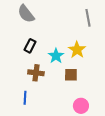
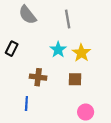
gray line: (88, 18) -> (68, 19), moved
black rectangle: (30, 46) -> (12, 49), moved
cyan star: (56, 56) -> (58, 50), moved

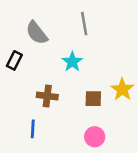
gray semicircle: (27, 15) -> (37, 33), moved
yellow star: (81, 53) -> (122, 89), moved
pink circle: (86, 112) -> (95, 137), moved

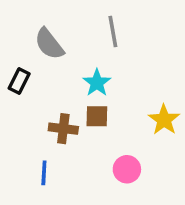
brown square: (93, 99) -> (97, 116), moved
pink circle: (95, 137) -> (127, 169), moved

